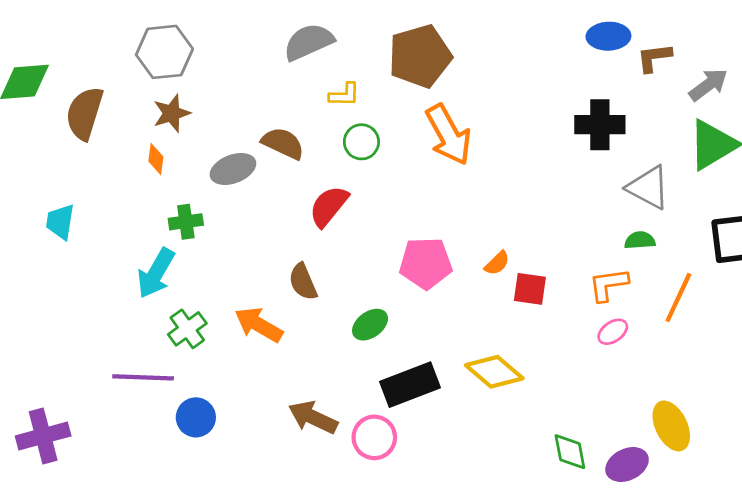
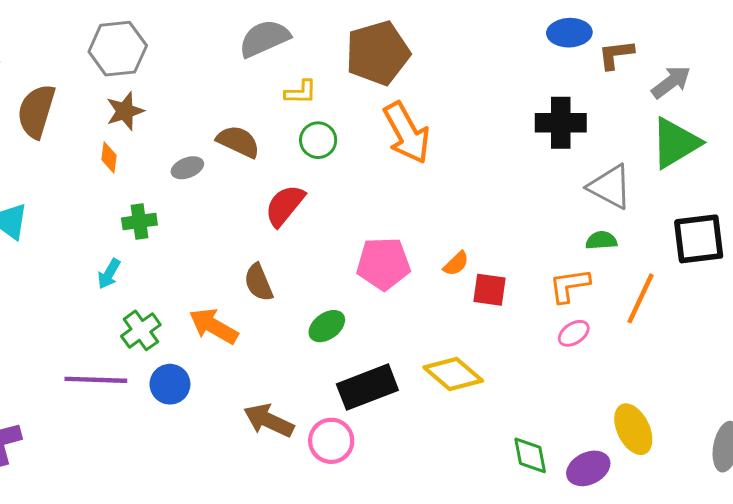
gray ellipse: (233, 169) -> (187, 168), size x0.7
cyan arrow: (156, 273) -> (109, 274), size x0.6
blue circle: (196, 417) -> (170, 384), moved

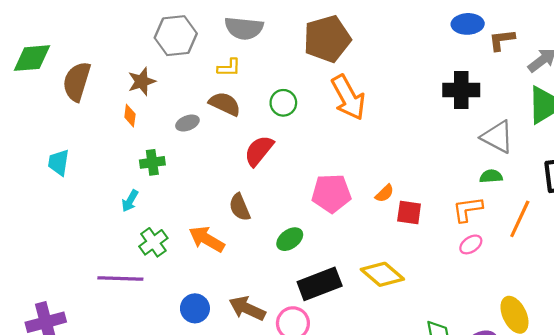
gray semicircle: (264, 38) -> (244, 28), turned -150
gray hexagon: (118, 49) -> (176, 36), moved
yellow L-shape: (301, 92) -> (229, 68), moved
blue circle: (170, 384) -> (195, 308), moved

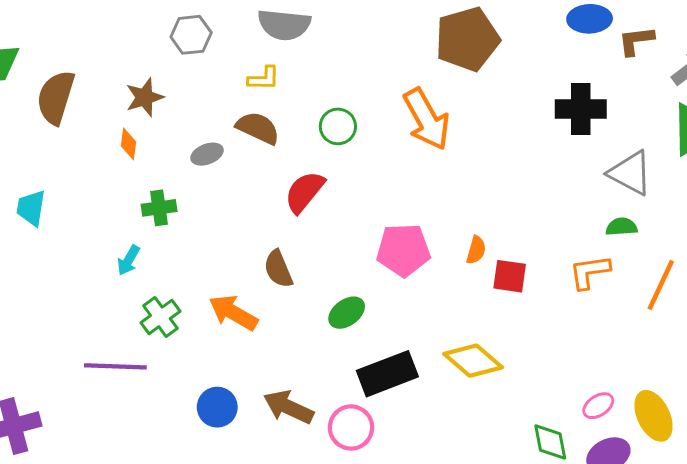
gray hexagon: (176, 36) -> (191, 35), size x0.7
brown pentagon: (327, 39) -> (467, 39), moved
orange semicircle: (385, 193) -> (476, 250), turned -30
pink ellipse: (471, 244) -> (598, 406), moved

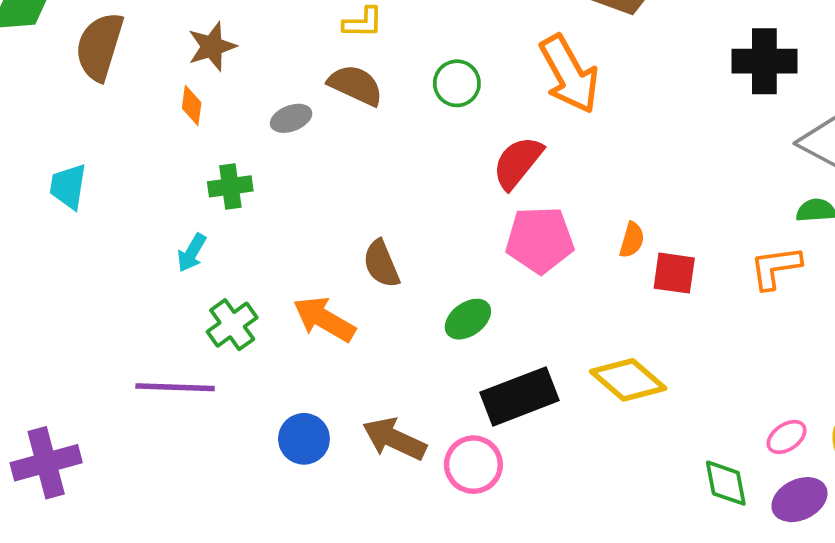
red semicircle: (304, 192) -> (518, 163), moved

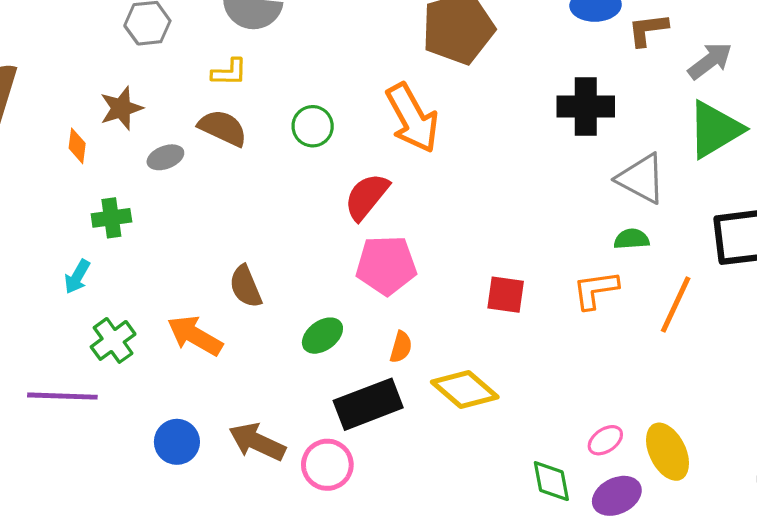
brown star: (212, 46) -> (121, 108), moved
orange semicircle: (632, 240) -> (401, 347), moved

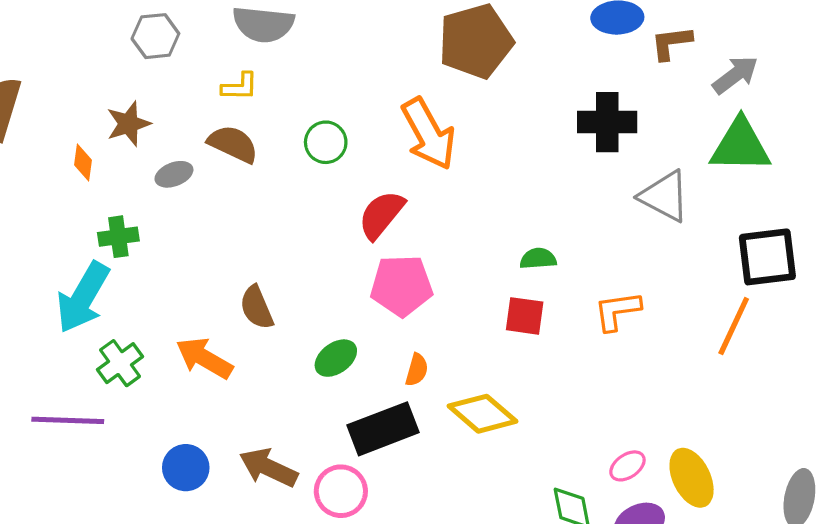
green triangle: (715, 129) -> (740, 146), turned 32
green semicircle: (632, 239) -> (538, 259), moved
cyan arrow: (77, 277) -> (83, 297), size x2.0
orange line: (676, 304) -> (734, 326), moved

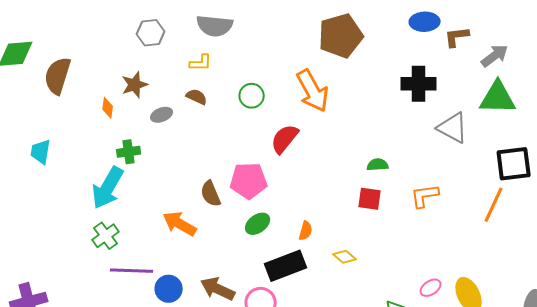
brown semicircle: (233, 144) -> (197, 97), size x0.7
pink pentagon: (402, 286) -> (249, 181), moved
green cross: (120, 363) -> (106, 236), moved
yellow diamond: (482, 414) -> (345, 257), size x0.6
purple line: (68, 420) -> (132, 271), moved

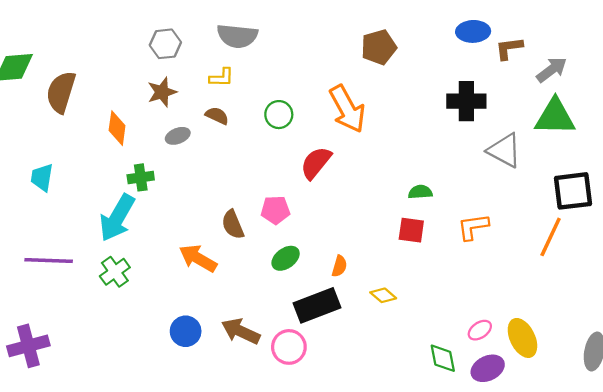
brown pentagon: (341, 36) -> (379, 47), size x0.7
brown star: (135, 85) -> (162, 92), moved
orange diamond: (108, 108) -> (117, 128), size x1.4
pink pentagon: (249, 181) -> (275, 210), size x0.7
purple line: (132, 271) -> (49, 261), moved

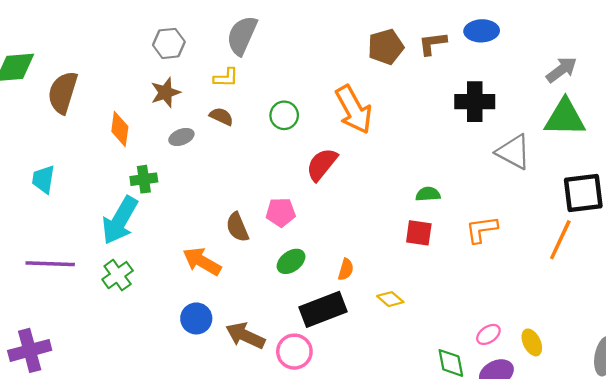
gray semicircle: (237, 36) -> (242, 35), turned 108
brown L-shape: (509, 48) -> (433, 43), moved
blue circle: (186, 331) -> (196, 318), moved
yellow ellipse: (522, 338) -> (532, 342), size x0.7

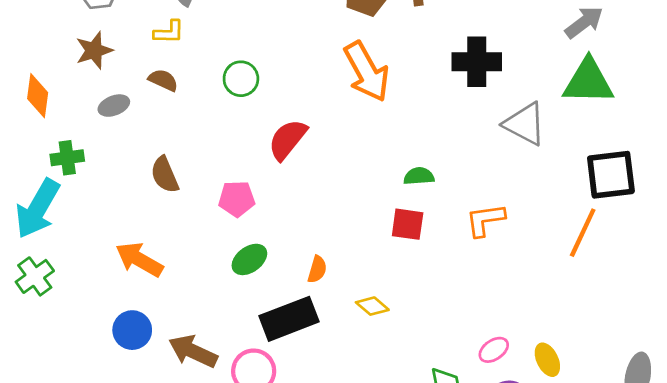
orange arrow: (354, 110) -> (367, 72), moved
brown semicircle: (237, 227) -> (165, 175), moved

